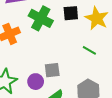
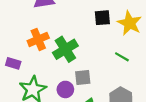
green cross: (41, 18) -> (65, 49), moved, turned 30

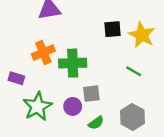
green cross: (65, 49) -> (73, 63), turned 30

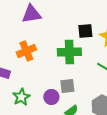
green cross: (73, 63) -> (69, 52), moved
green star: (38, 106) -> (21, 97), size x0.7

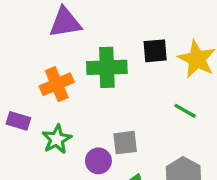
green cross: (69, 52) -> (107, 67), moved
green star: (21, 97) -> (57, 139), moved

